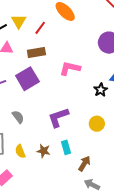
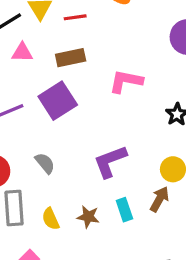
red line: (40, 28) -> (75, 17), turned 48
brown arrow: (84, 164) -> (159, 199), moved

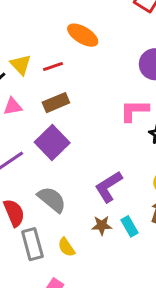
pink L-shape: (126, 81) -> (134, 110), moved
gray semicircle: (45, 163) -> (52, 199), size x1.5
brown star: (88, 217) -> (102, 225), moved

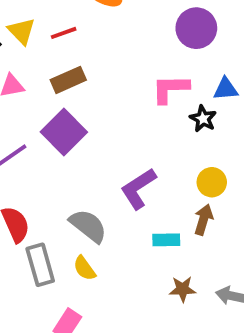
gray semicircle: (52, 199) -> (88, 226), moved
brown star: (102, 225) -> (183, 289), moved
cyan rectangle: (130, 226) -> (166, 240), turned -60

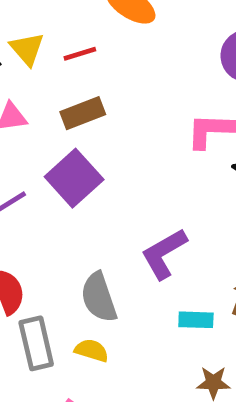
gray semicircle: (88, 226) -> (99, 297), turned -150
yellow semicircle: (84, 268) -> (92, 350), turned 140

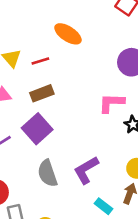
gray semicircle: (99, 297) -> (47, 173), moved
cyan rectangle: (196, 320) -> (104, 206), turned 36

